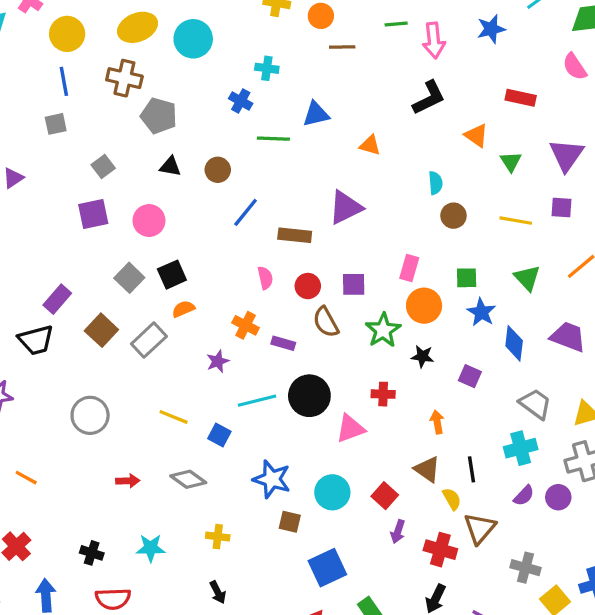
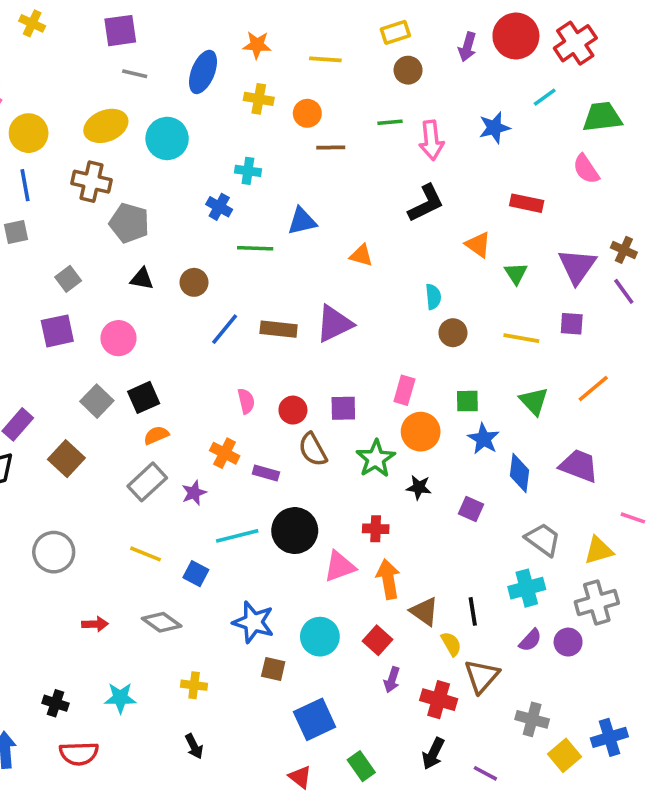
brown rectangle: (295, 235) -> (279, 329), moved
gray rectangle: (149, 340) -> (147, 482), moved
orange arrow: (437, 422) -> (388, 579), moved, size x1.5

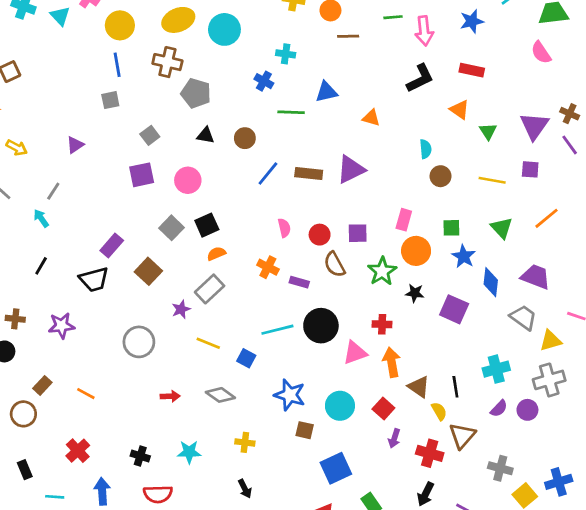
red rectangle: (527, 203) -> (472, 70), moved
purple star: (194, 493) -> (181, 309), moved
purple square: (471, 509) -> (454, 309), size x1.5
gray trapezoid: (543, 540) -> (523, 317), moved

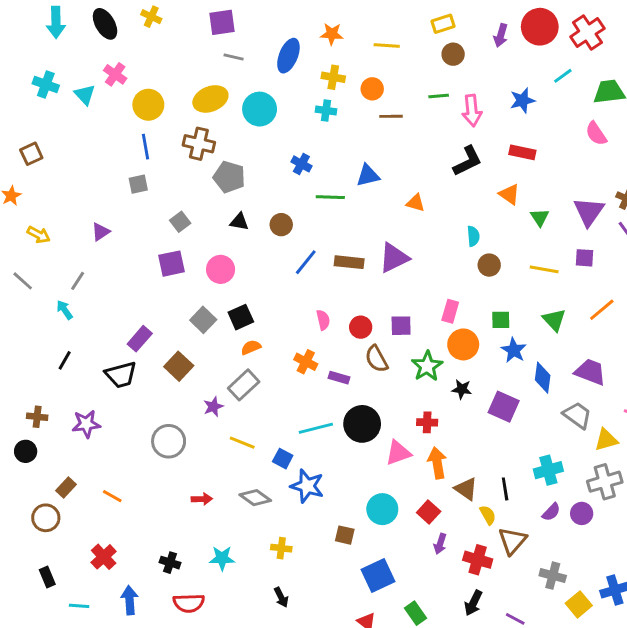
cyan cross: (286, 54) -> (326, 110), moved
blue star: (290, 395) -> (307, 486), moved

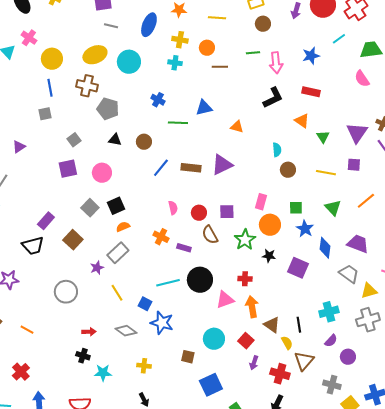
yellow line: (242, 443) -> (117, 293), turned 36
purple circle: (582, 513) -> (348, 357), moved
black cross: (170, 563) -> (83, 356), moved

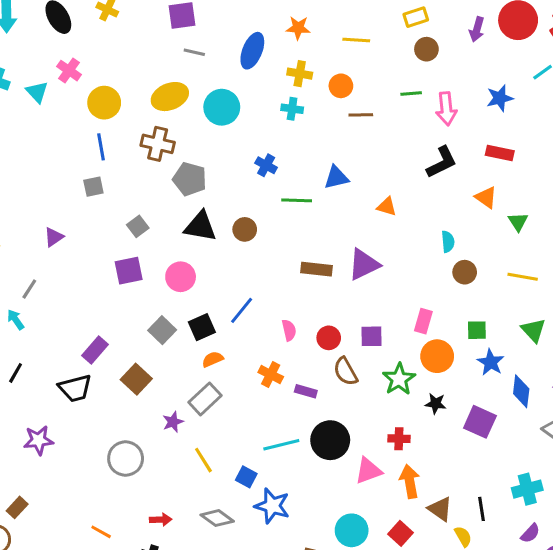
black triangle: (115, 140) -> (200, 226), size x1.6
blue line: (161, 168) -> (242, 310), moved
orange line: (27, 330) -> (101, 532), moved

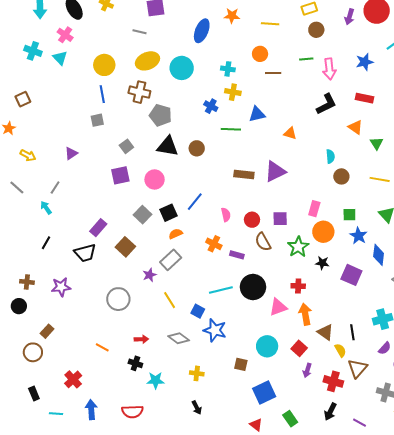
gray line: (194, 52) -> (139, 32), moved
pink cross: (69, 71) -> (65, 35), moved
yellow cross: (300, 74) -> (233, 92), moved

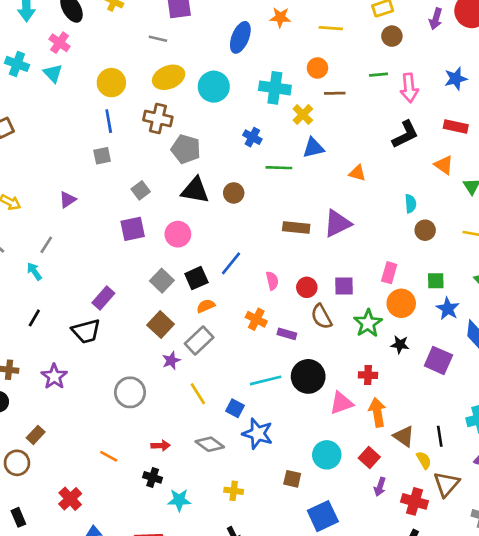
cyan cross: (228, 69) -> (275, 88), size x1.6
yellow cross: (233, 92) -> (303, 115), moved, turned 35
brown square: (125, 247) -> (161, 325), moved
purple star: (61, 287) -> (54, 376), turned -30

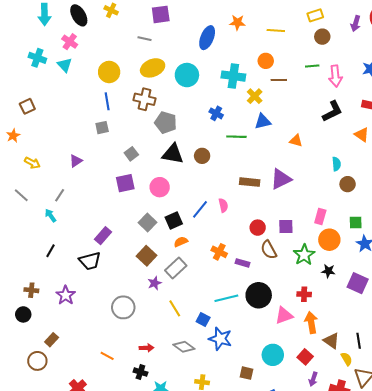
pink semicircle: (272, 281) -> (223, 205), moved

